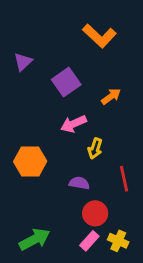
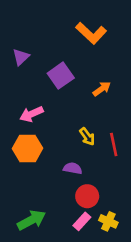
pink arrow: (73, 124) -> (31, 114), moved
yellow arrow: (95, 148) -> (87, 137), turned -54
red line: (124, 179) -> (114, 144), moved

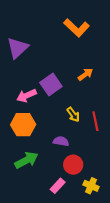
purple triangle: (21, 57) -> (18, 48), size x1.5
purple square: (61, 76) -> (51, 84), moved
green arrow: (31, 220) -> (26, 160), moved
pink rectangle: (82, 221) -> (58, 186), moved

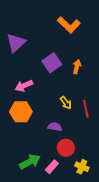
orange arrow: (85, 74) -> (77, 67), turned -40
purple square: (51, 84) -> (52, 63), moved
green arrow: (26, 160) -> (30, 162), moved

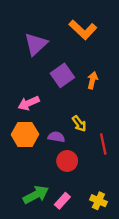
purple triangle: (16, 43) -> (36, 44), moved
red line: (86, 109) -> (103, 144), moved
purple semicircle: (55, 127) -> (56, 137), moved
red circle: (66, 148) -> (67, 161), moved

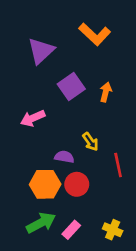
orange hexagon: (25, 134) -> (45, 184), moved

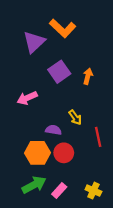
orange L-shape: (95, 34) -> (63, 28), moved

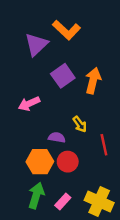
orange arrow: (88, 76) -> (93, 81), size x1.5
green arrow: (34, 185) -> (36, 195), turned -45
yellow cross: (93, 191) -> (99, 202), size x1.6

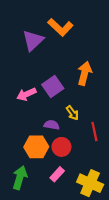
purple square: (63, 76) -> (53, 87), moved
green arrow: (36, 195) -> (20, 178), moved
pink rectangle: (63, 202) -> (57, 174), moved

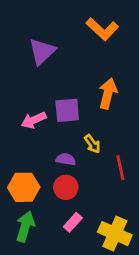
orange L-shape: (60, 27) -> (102, 29), moved
purple square: (53, 87) -> (67, 110), turned 30
orange hexagon: (36, 147) -> (24, 187), moved
red circle: (61, 147) -> (66, 187), moved

